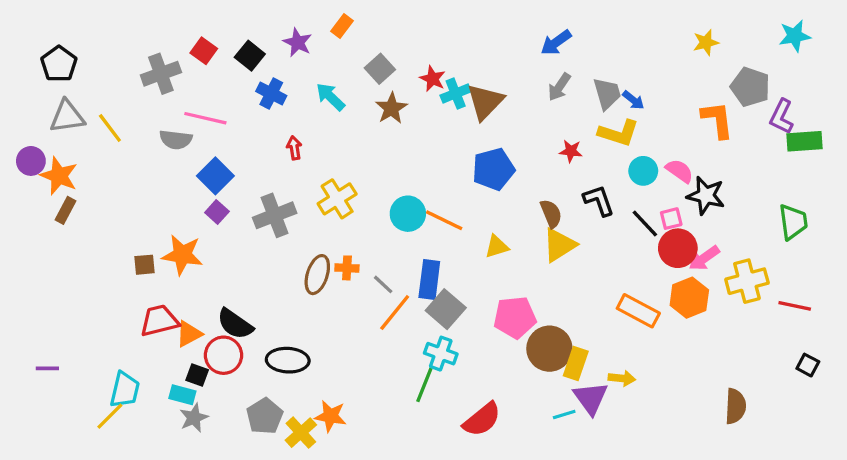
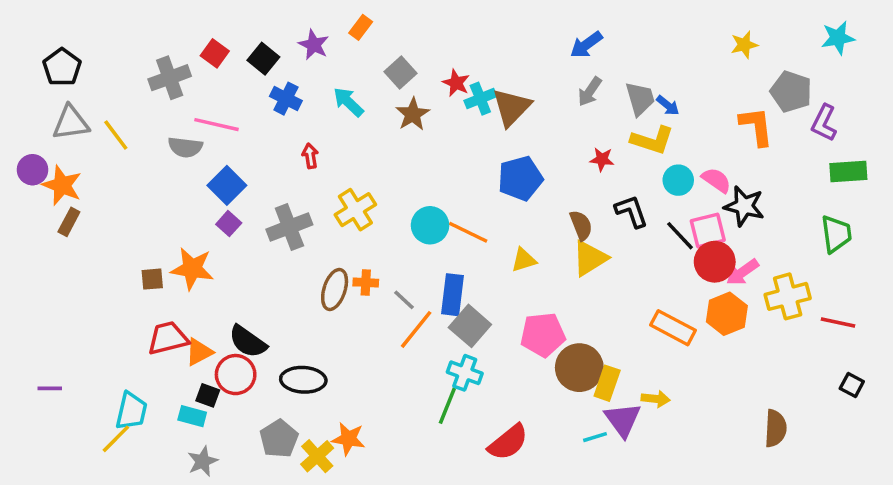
green rectangle: (805, 141) -> (848, 171), moved
pink square: (671, 219) -> (708, 230), size x1.5
gray star: (194, 418) -> (203, 461), moved

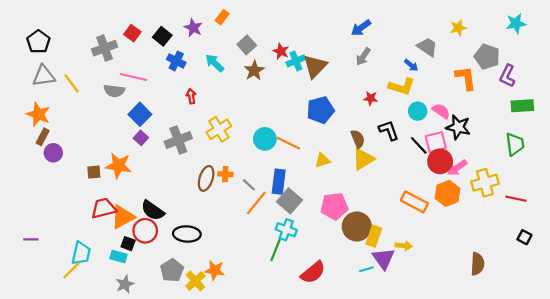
gray trapezoid: (640, 99) -> (427, 47), moved, turned -40
purple circle: (32, 170) -> (53, 153), moved
orange triangle: (199, 352) -> (123, 217), size x1.4

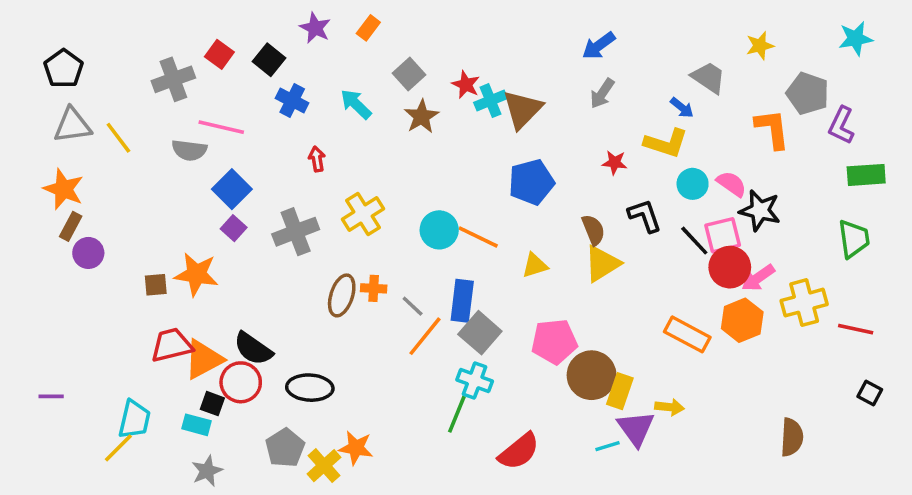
purple star: (193, 28) -> (315, 28), moved

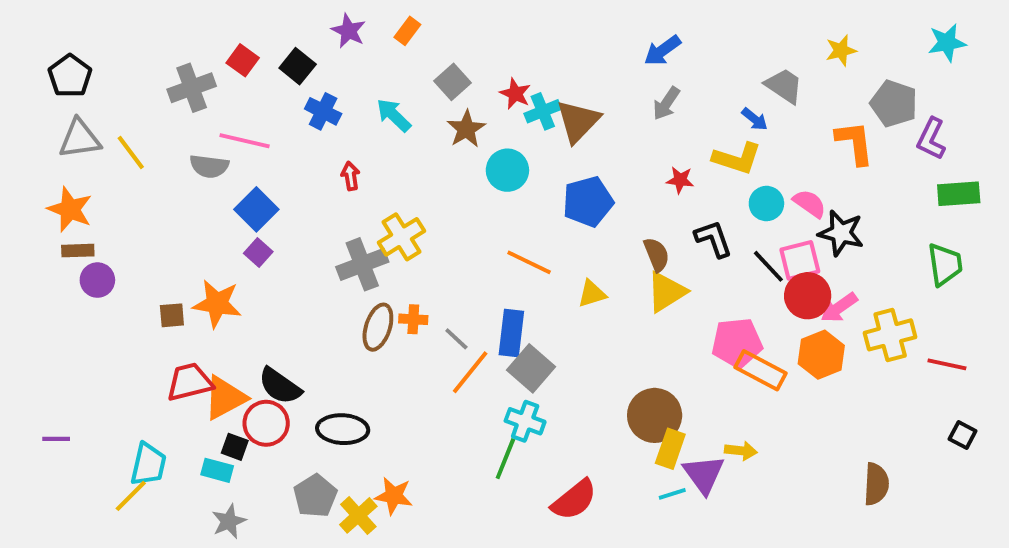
brown rectangle: (71, 226) -> (78, 251), turned 60
cyan circle: (439, 230) -> (507, 170), moved
gray cross: (296, 232) -> (362, 264), moved
pink pentagon: (554, 342) -> (737, 343), moved
yellow rectangle: (620, 391) -> (670, 449), moved

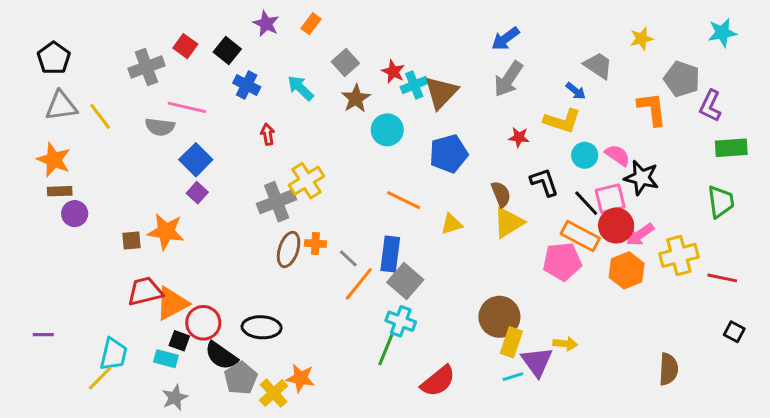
gray arrow: (666, 103) -> (508, 79), size x1.4
orange rectangle: (761, 370) -> (580, 236), moved
black semicircle: (280, 386) -> (221, 356), moved

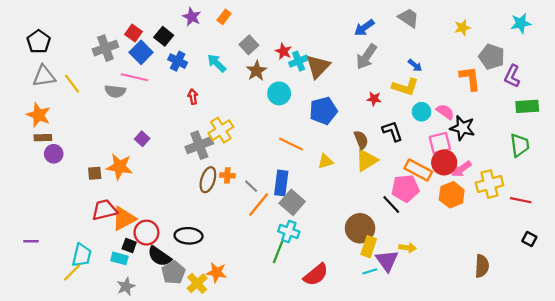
gray trapezoid: (598, 66) -> (409, 18), moved
blue square: (196, 160) -> (141, 52), moved
black line: (586, 203) -> (391, 205), moved

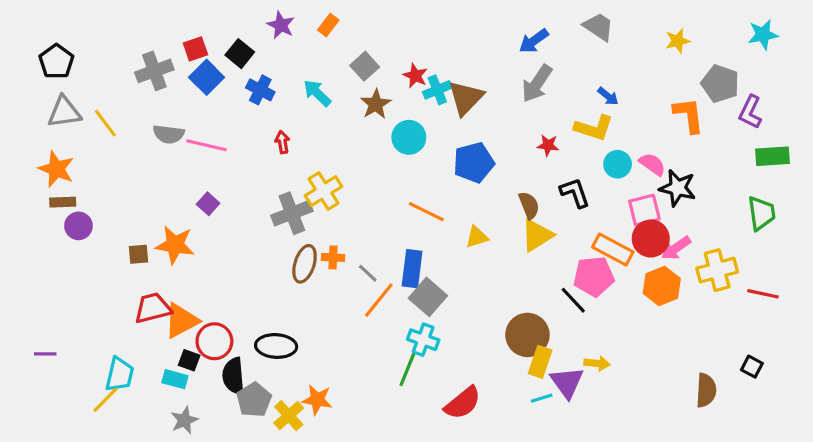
red square: (133, 33) -> (195, 49), turned 35
pink line: (135, 77) -> (207, 145), moved
black square: (529, 239) -> (752, 367), moved
black semicircle: (159, 256) -> (233, 376), turned 50

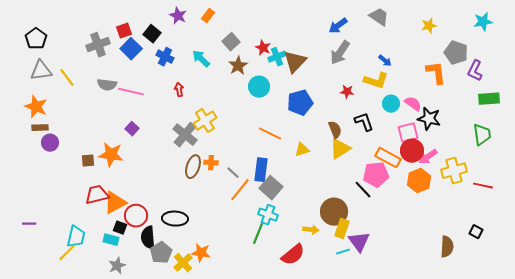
gray cross: (292, 213) -> (185, 135), turned -30
yellow arrow: (597, 363) -> (311, 230), moved

